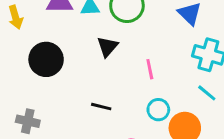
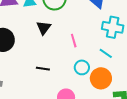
cyan line: (207, 93) -> (106, 53), moved

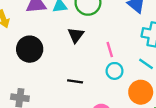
cyan circle: (82, 67) -> (115, 71), moved

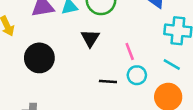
black line: (75, 81) -> (108, 82), moved

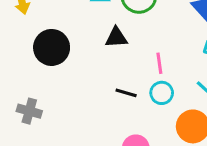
black triangle: (90, 38) -> (116, 37), turned 42

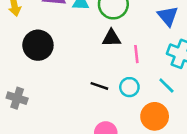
black triangle: (116, 37) -> (111, 38), moved
pink line: (159, 63) -> (136, 54), moved

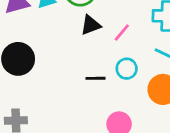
pink line: (136, 54) -> (122, 32), turned 66

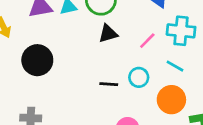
pink line: (122, 32) -> (147, 41), moved

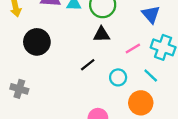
black line: (109, 84) -> (88, 65), moved, turned -56

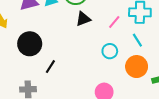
black line: (88, 65) -> (50, 67), moved
cyan line: (151, 76) -> (137, 40), turned 32

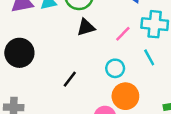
black line: (50, 67) -> (70, 79), moved
orange circle: (137, 67) -> (125, 96), moved

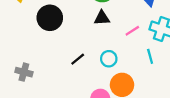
black circle: (19, 53) -> (50, 18), moved
cyan circle: (115, 68) -> (109, 59), moved

